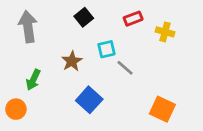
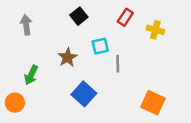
red rectangle: (133, 19) -> (125, 17), turned -36
gray arrow: (28, 27) -> (26, 25), size x0.7
gray line: (125, 68) -> (118, 64), turned 48

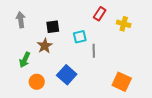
black square: (79, 16) -> (53, 27), moved, turned 32
brown star: (68, 57) -> (45, 46), moved
orange circle: (15, 103) -> (37, 82), moved

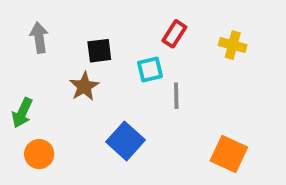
red rectangle: (100, 14) -> (174, 34), moved
green arrow: (25, 60) -> (22, 113), moved
orange circle: (37, 82) -> (39, 154), moved

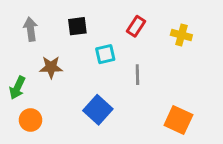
black square: (99, 51) -> (77, 26), moved
cyan square: (150, 70) -> (105, 54), moved
brown star: (84, 86) -> (51, 67), moved, turned 30

